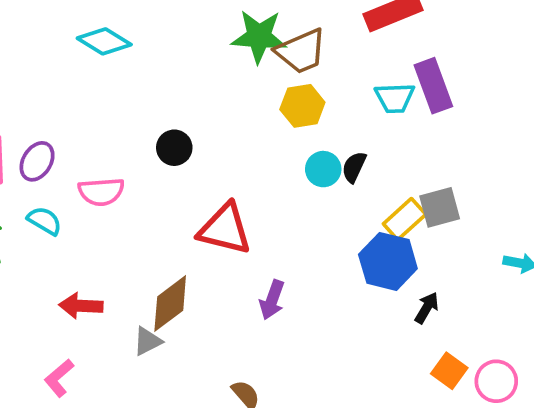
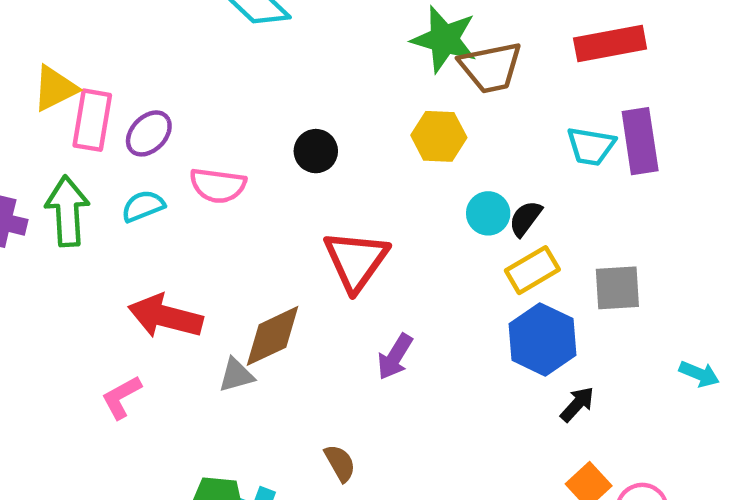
yellow hexagon: (302, 106) -> (439, 136), moved
yellow rectangle: (405, 219) -> (532, 270), moved
cyan semicircle: (45, 221) -> (143, 206), turned -64
red triangle: (225, 229) -> (356, 261), turned 40
red arrow: (81, 306) -> (165, 316), size x1.4

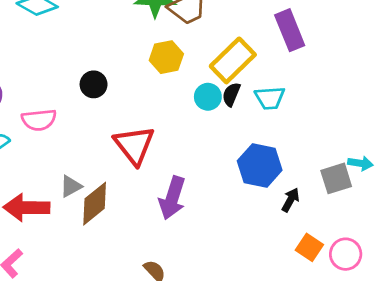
cyan trapezoid: (591, 146) -> (270, 98), moved
yellow rectangle: (532, 270) -> (233, 60), moved, size x1.4
gray square: (617, 288) -> (336, 178), moved
purple arrow: (395, 357) -> (172, 198), size x1.4
gray triangle: (236, 375) -> (71, 186), moved

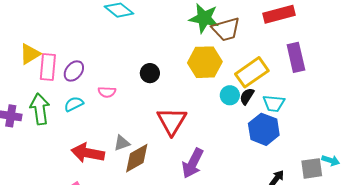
yellow hexagon: (166, 57) -> (205, 62), size x1.4
pink semicircle: (39, 120) -> (107, 92), size x0.7
blue hexagon: (260, 166) -> (264, 129), moved

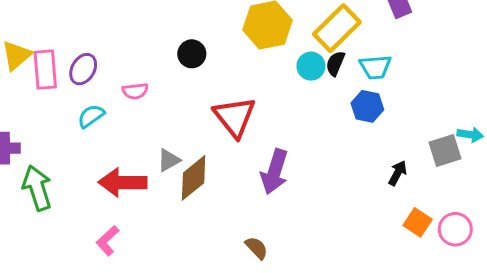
green arrow: (40, 109) -> (37, 188), moved
blue hexagon: (264, 129) -> (367, 106), size x0.7

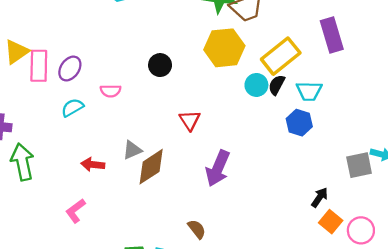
red triangle: (235, 117) -> (190, 120), size x0.6
black arrow: (398, 173) -> (320, 197), moved
red arrow: (123, 182) -> (93, 165), size x0.6

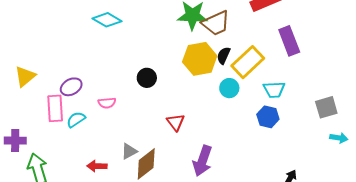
pink rectangle: (39, 66) -> (55, 108), moved
purple ellipse: (70, 69) -> (71, 87), turned 30
black semicircle: (277, 85) -> (224, 55), moved
gray square: (359, 165) -> (326, 107), moved

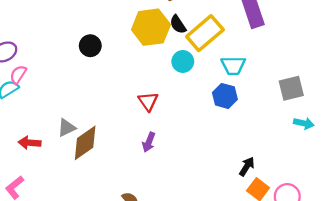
black semicircle: (224, 55) -> (178, 24), turned -60
pink semicircle: (107, 103) -> (18, 75), moved, turned 126
red triangle: (176, 122) -> (148, 101), moved
purple arrow: (202, 161) -> (149, 142), size x0.6

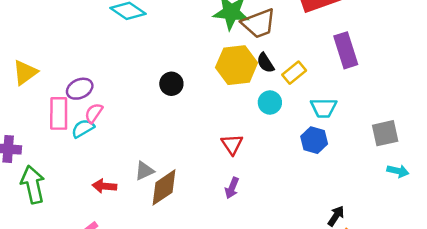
yellow rectangle: (205, 33) -> (294, 73), size x0.6

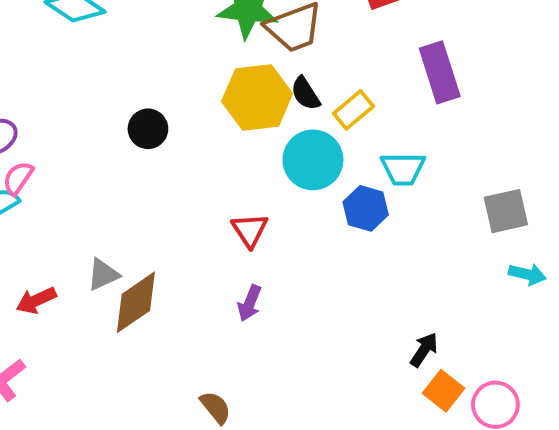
cyan circle: (270, 102) -> (313, 160), size x1.5
blue hexagon: (314, 140) -> (366, 208), moved
red arrow: (104, 186) -> (36, 300), turned -30

